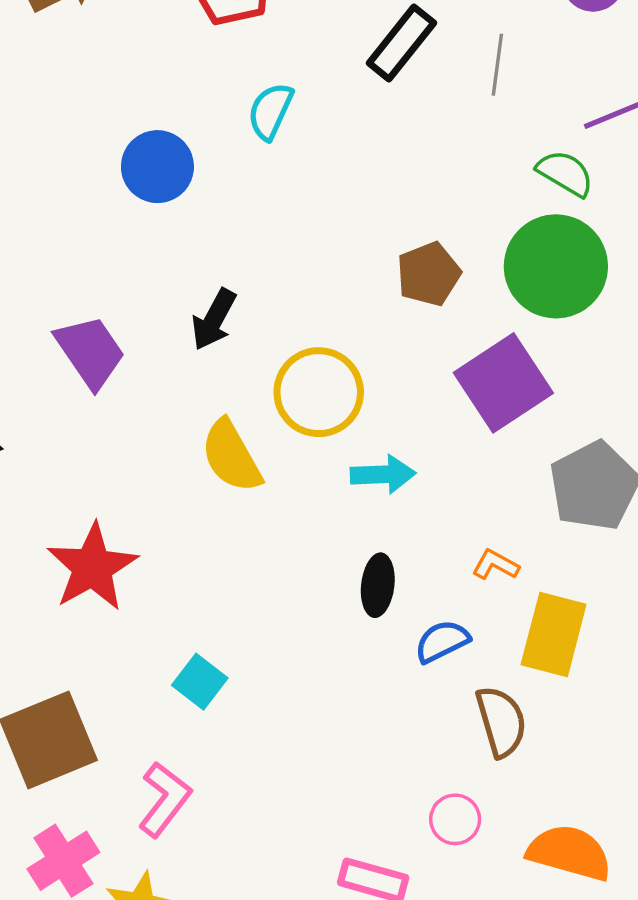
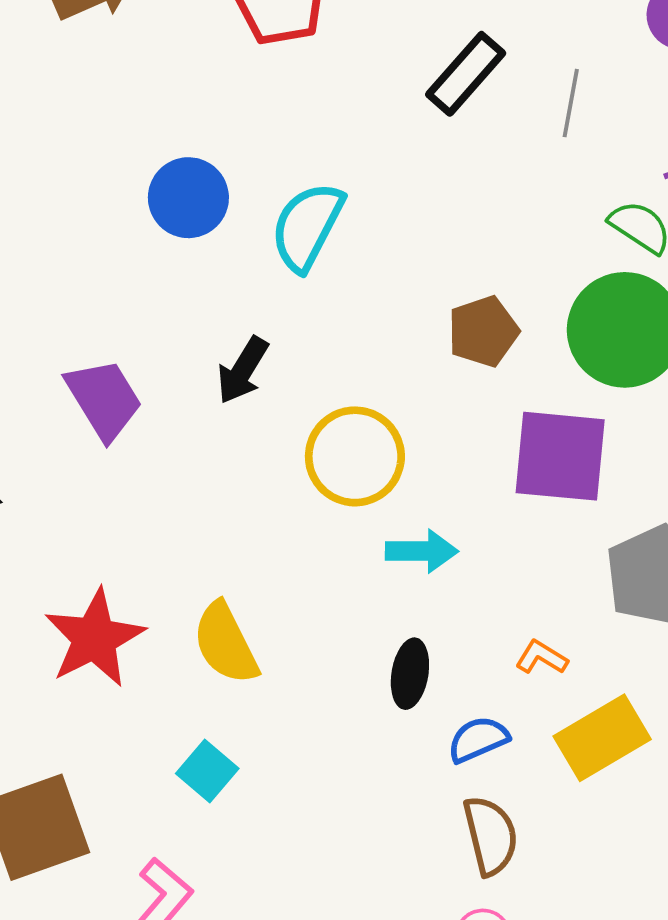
cyan semicircle: (270, 111) -> (307, 226), moved, size x1.4
purple square: (503, 383) -> (560, 456), turned 36
yellow semicircle: (231, 456) -> (226, 643), moved
yellow rectangle: (554, 634) -> (602, 738), turned 42
brown semicircle: (501, 721) -> (491, 836), moved

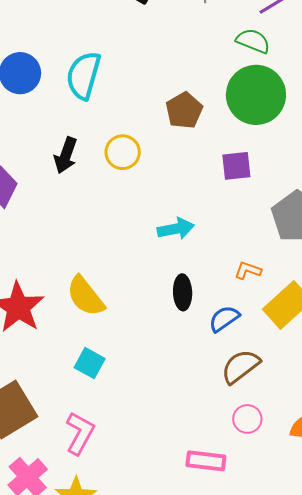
yellow circle: (355, 456) -> (123, 152), moved, size x0.7
purple square: (560, 456) -> (236, 166), size x0.6
brown semicircle: (491, 836) -> (241, 366), turned -102

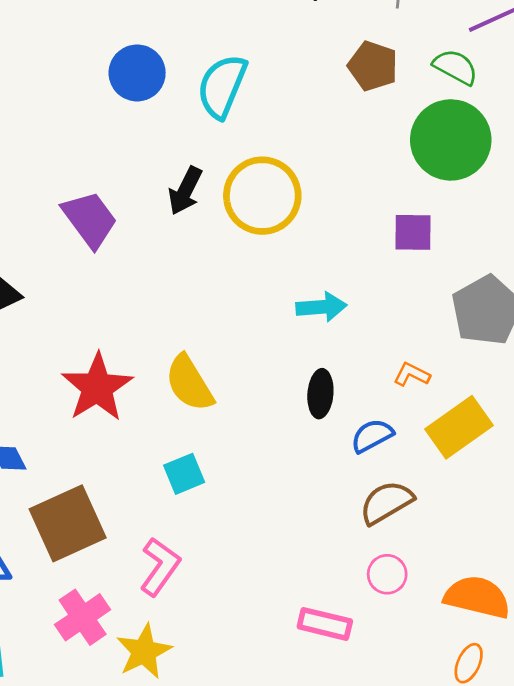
brown pentagon: (184, 110) -> (373, 66), moved, turned -30
yellow circle: (123, 152) -> (262, 196), size x1.6
cyan square: (90, 363) -> (184, 474), turned 32

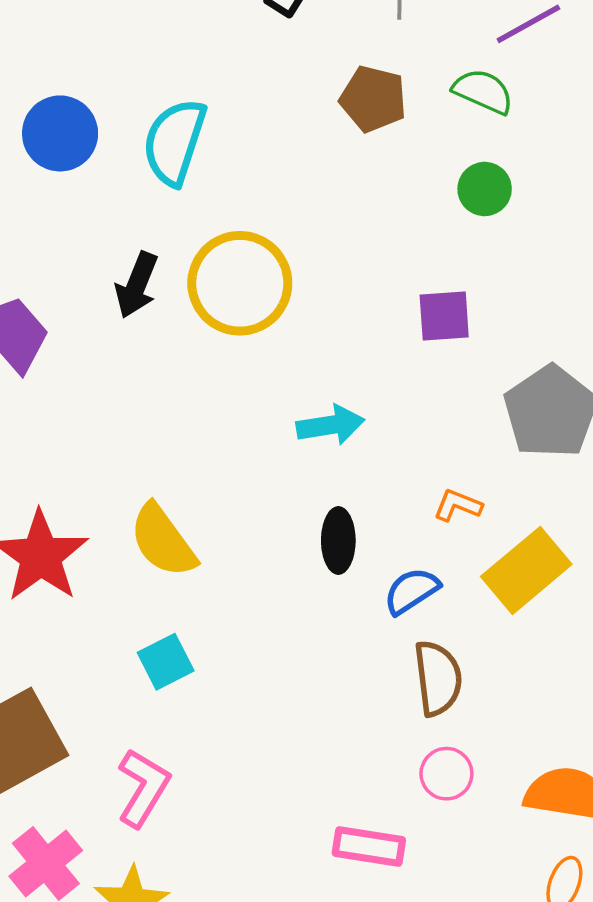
green circle: (451, 140) -> (485, 189), size x0.5
brown semicircle: (386, 502) -> (438, 678), turned 118

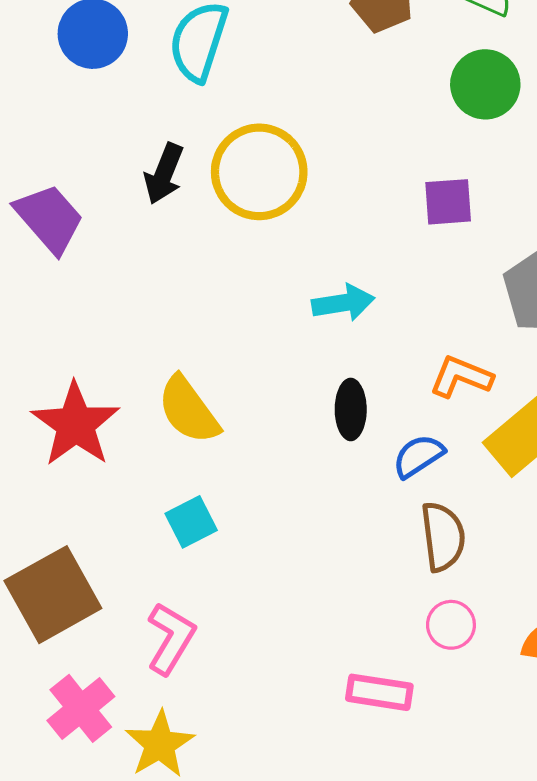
green circle: (485, 189) -> (485, 84), size x1.4
orange L-shape: (458, 505) -> (461, 377), size x1.4

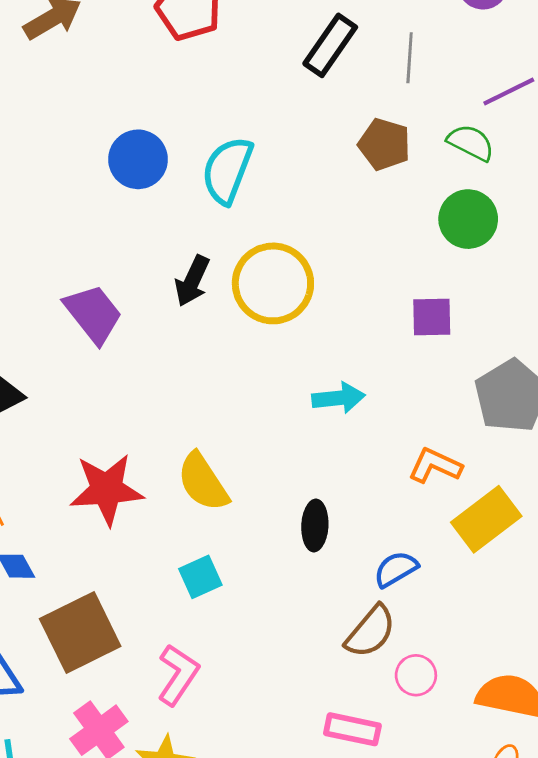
black ellipse: (351, 409) -> (315, 525), moved
red star: (76, 424) -> (107, 489), turned 30
blue semicircle: (418, 456) -> (396, 569), moved
brown semicircle: (443, 537) -> (370, 631), moved, turned 44

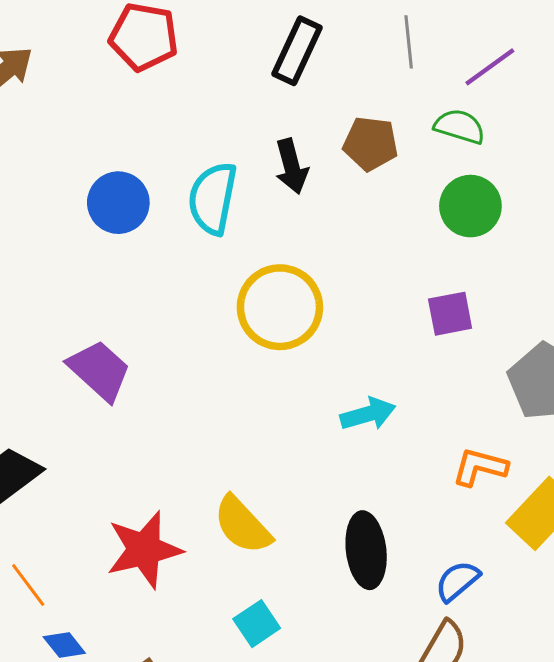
gray line: (410, 58) -> (409, 42), moved
black arrow: (192, 281) -> (292, 166), moved, turned -30
black ellipse: (315, 525) -> (366, 550), size x1.4

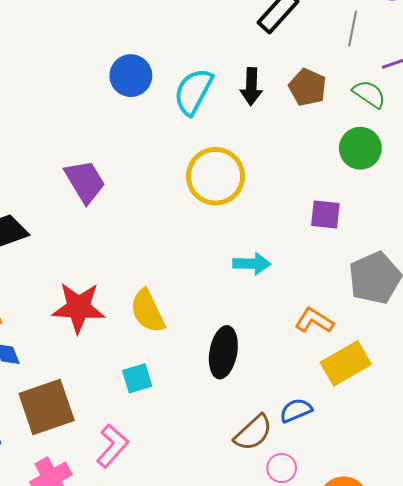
blue semicircle: (457, 581) -> (296, 410), moved

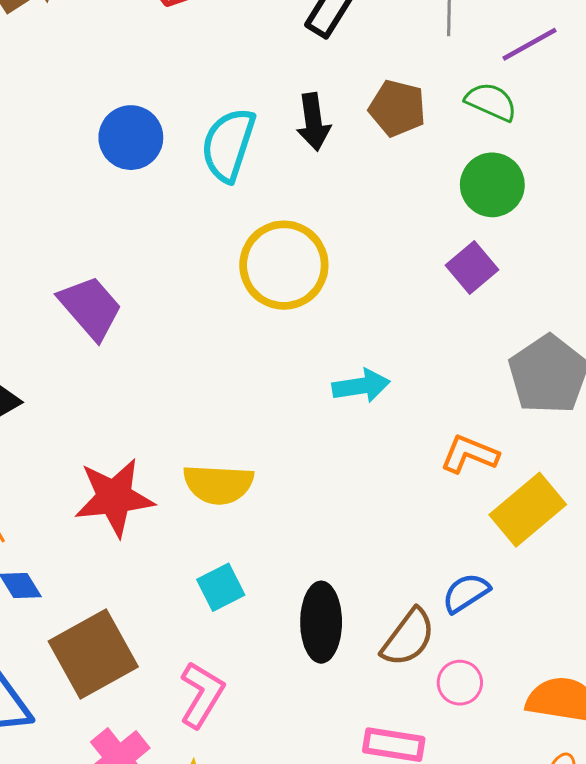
purple square: (325, 214) -> (472, 268), moved, turned -36
yellow semicircle: (148, 311) -> (218, 484), turned -51
black ellipse: (223, 352) -> (321, 622), moved

